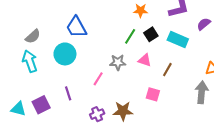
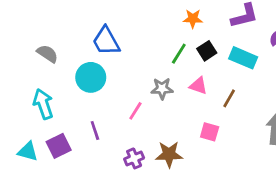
gray semicircle: (33, 36) -> (47, 54), turned -105
cyan arrow: (30, 61) -> (43, 104), moved

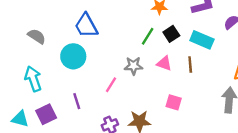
brown line: (229, 98) -> (190, 65), moved, turned -35

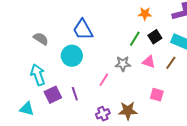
brown line: (190, 65) -> (171, 63), turned 40
purple square: (46, 114) -> (53, 95), moved

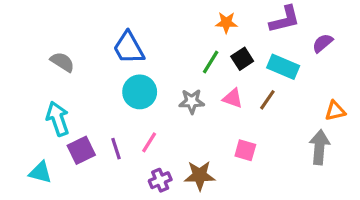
cyan circle: (72, 56) -> (140, 92), moved
pink line: (104, 80) -> (149, 142), moved

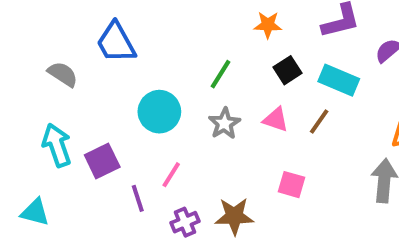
blue trapezoid: (129, 48) -> (116, 43), moved
green line: (211, 62) -> (220, 74), moved
gray star: (192, 101) -> (224, 123), turned -30
purple line: (116, 149) -> (138, 198), moved
purple square: (81, 150) -> (102, 161), moved

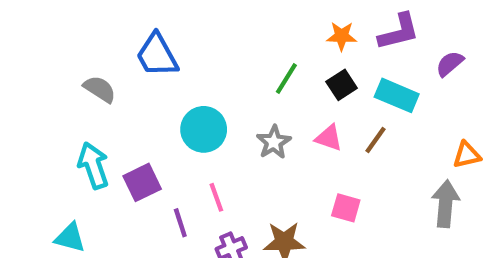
orange star: (268, 25) -> (342, 36), moved
green line: (220, 74) -> (286, 78), moved
pink line: (171, 175) -> (216, 197), turned -52

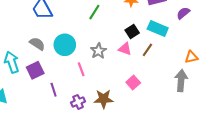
green line: (286, 78) -> (94, 12), moved
black square: (342, 85) -> (132, 31), moved
gray semicircle: (100, 89) -> (37, 44), moved
pink line: (216, 197) -> (81, 69), moved
pink square: (346, 208) -> (133, 83), turned 32

